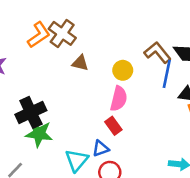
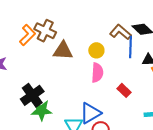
brown triangle: (80, 63) -> (63, 51), size x1.5
red rectangle: (113, 126) -> (124, 90), moved
blue triangle: (101, 148) -> (90, 113), size x1.6

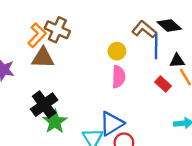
brown triangle: (63, 51) -> (43, 58), moved
red rectangle: (124, 90) -> (163, 84), moved
green star: (41, 110) -> (55, 122), turned -30

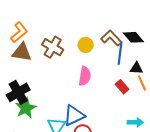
brown cross: (57, 30) -> (53, 47), moved
yellow circle: (117, 51) -> (86, 45), moved

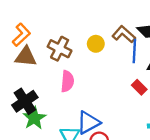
pink semicircle: (85, 76) -> (67, 81), moved

